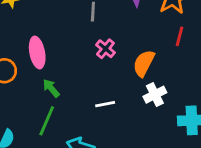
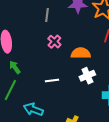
orange semicircle: (144, 63) -> (81, 53), turned 60

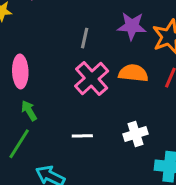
pink cross: (54, 42) -> (92, 78), size x1.6
orange semicircle: (81, 53) -> (133, 73), moved

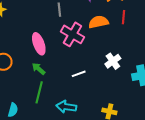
pink ellipse: (20, 71) -> (39, 44), moved

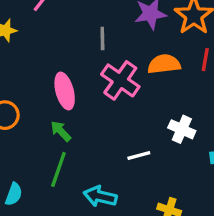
white cross: (113, 61) -> (182, 129), turned -35
white line: (79, 74) -> (139, 156), moved

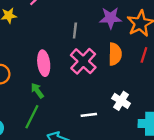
orange semicircle: (164, 64) -> (115, 54), turned 90

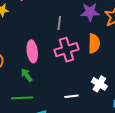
pink cross: (83, 61) -> (66, 50), turned 30
green line: (32, 117) -> (22, 98), turned 60

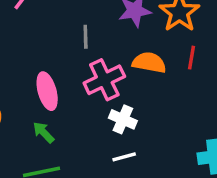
orange semicircle: (94, 43) -> (149, 63), turned -72
white cross: (99, 84) -> (123, 119), moved

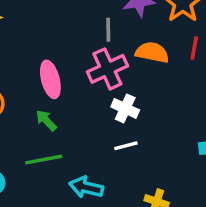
gray line: (86, 37) -> (108, 30), moved

